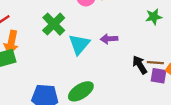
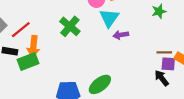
cyan triangle: (79, 44) -> (109, 18), moved
black arrow: (140, 65) -> (162, 78), moved

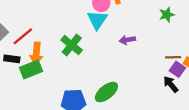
cyan triangle: (109, 18) -> (97, 20), moved
green cross: (70, 26) -> (72, 45), moved
purple square: (168, 64) -> (177, 69), turned 32

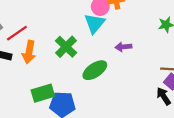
green rectangle: (31, 69) -> (43, 93), moved
green ellipse: (106, 92) -> (95, 70), moved

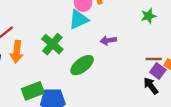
cyan triangle: (95, 23) -> (79, 19), turned 30

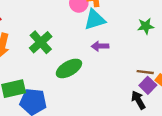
cyan triangle: (79, 19) -> (95, 20), moved

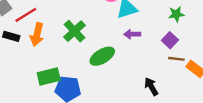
purple square: (148, 85) -> (170, 40), moved
black arrow: (138, 100) -> (151, 87), moved

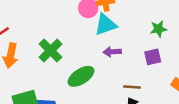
purple square: (170, 40) -> (153, 57), turned 35
brown line: (176, 59) -> (132, 87), moved

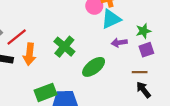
green star: (159, 29) -> (143, 31), moved
purple square: (153, 57) -> (146, 50), moved

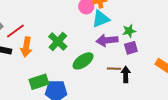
purple arrow: (119, 43) -> (107, 40), size x1.5
brown line: (140, 72) -> (114, 69), moved
black arrow: (143, 90) -> (126, 74), moved, turned 35

